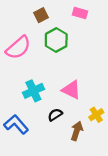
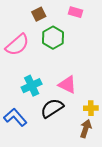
black semicircle: (55, 115) -> (52, 108), size x1.6
yellow cross: (96, 115) -> (91, 108), turned 32
brown arrow: (77, 131) -> (86, 129), moved

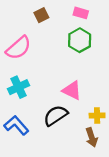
green hexagon: (53, 38) -> (80, 40), moved
cyan cross: (32, 86) -> (18, 87), moved
brown arrow: (86, 129) -> (92, 137), turned 144

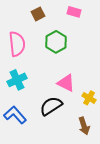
green hexagon: (80, 40) -> (56, 42), moved
pink semicircle: (18, 48) -> (17, 44), turned -55
yellow cross: (97, 115) -> (89, 98), moved, turned 32

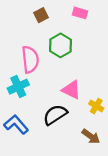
pink semicircle: (17, 44) -> (30, 59), moved
brown arrow: (84, 126) -> (91, 136), turned -36

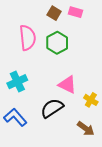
brown square: (41, 15) -> (54, 13), moved, turned -32
pink semicircle: (30, 59) -> (28, 38), moved

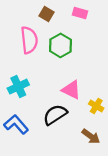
brown square: (54, 13) -> (46, 14), moved

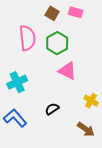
brown square: (46, 14) -> (52, 13), moved
pink triangle: (71, 90) -> (67, 71), moved
black semicircle: (55, 115) -> (52, 109), size x0.6

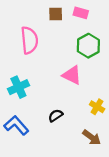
brown square: (52, 13) -> (56, 14), turned -32
green hexagon: (57, 43) -> (88, 46), moved

